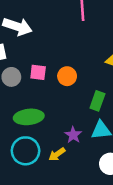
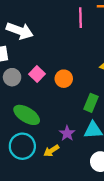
pink square: (38, 72) -> (37, 74), turned 35
green ellipse: (29, 117) -> (27, 115), turned 35

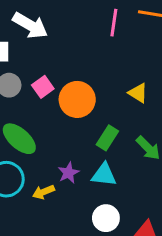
orange circle: (64, 79) -> (77, 99), size x1.5

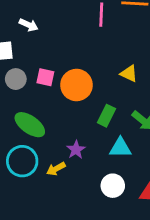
white arrow: (30, 25) -> (29, 25), size x0.6
pink square: (43, 87) -> (45, 77), turned -36
cyan triangle: (104, 175) -> (120, 148), moved

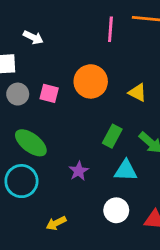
orange circle: (76, 85) -> (91, 81), moved
yellow arrow: (56, 169) -> (56, 223), moved

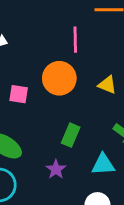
pink line: (110, 29) -> (75, 40), moved
green rectangle: (112, 136) -> (71, 135), moved

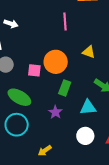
orange circle: (59, 78) -> (56, 62), moved
pink square: (19, 94) -> (34, 70), moved

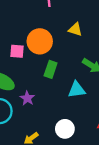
purple star: (55, 112) -> (27, 98), moved
white circle: (85, 136) -> (65, 129), moved

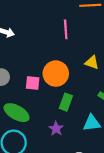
purple star: (27, 98) -> (56, 129), moved

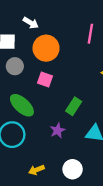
orange circle: (56, 74) -> (46, 48), moved

